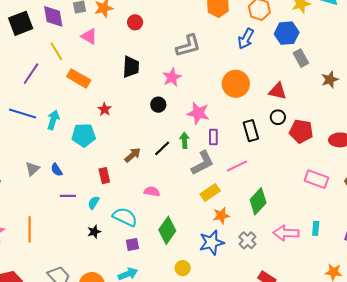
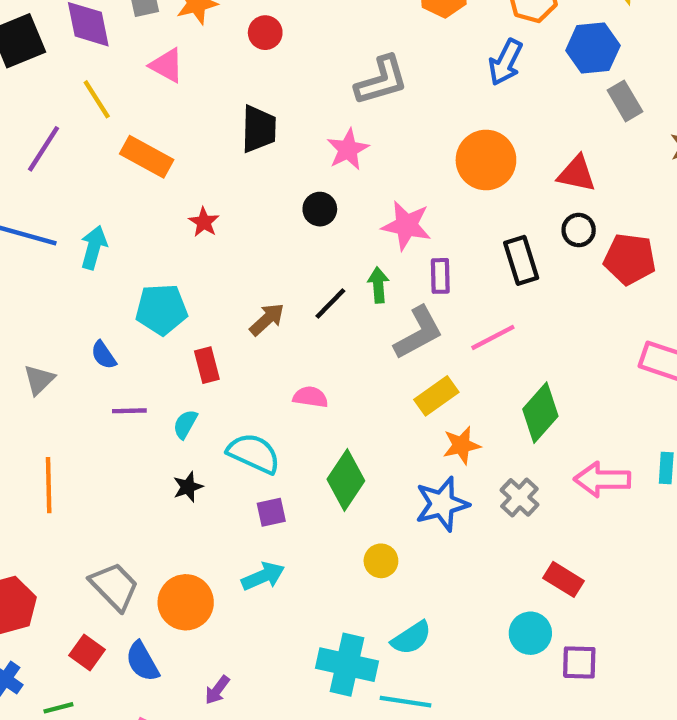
cyan pentagon: (84, 135) -> (162, 309), moved
gray triangle: (32, 169) -> (39, 380), moved

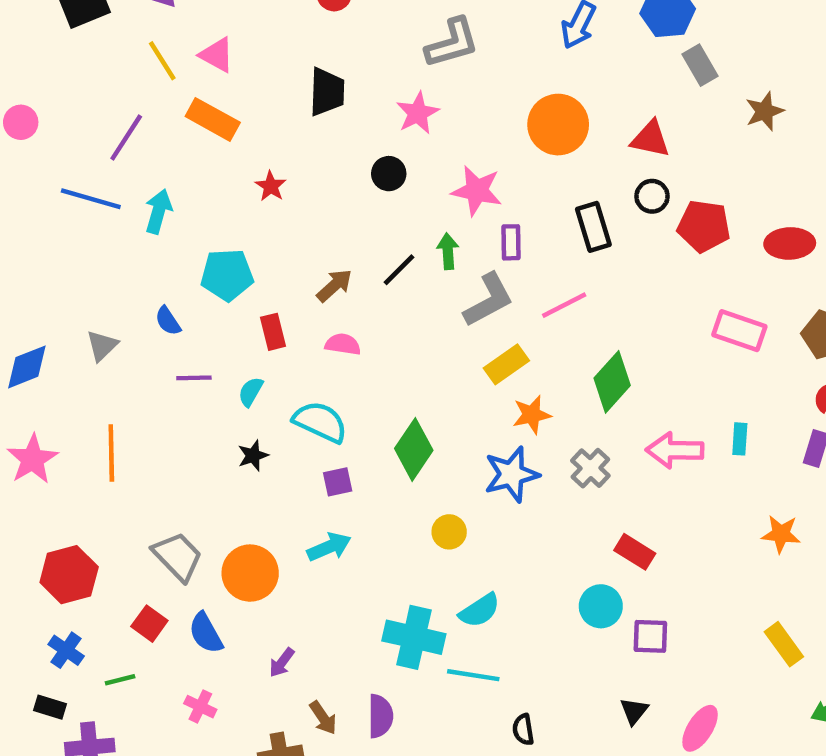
pink triangle: (167, 65) -> (217, 55), moved
purple line: (44, 149) -> (126, 138), moved
pink semicircle: (310, 397) -> (343, 344), moved

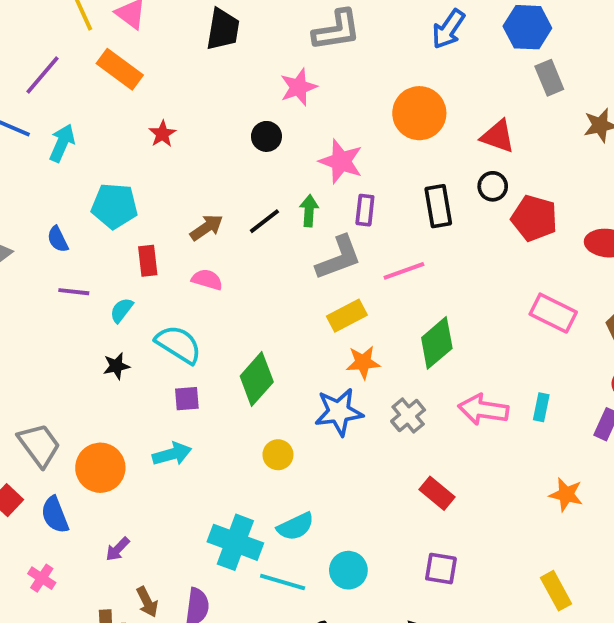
black trapezoid: (327, 92) -> (223, 29), moved
cyan circle: (601, 606) -> (348, 570), moved

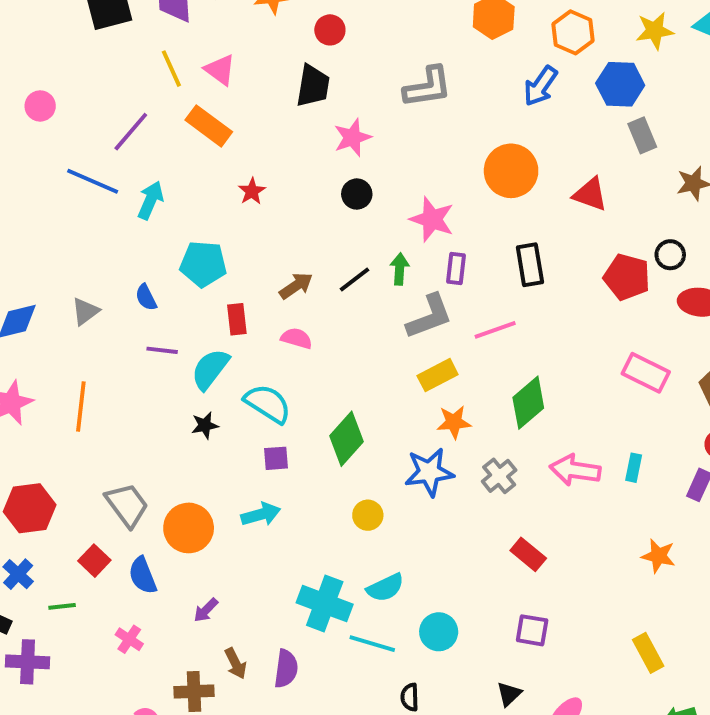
pink star: (299, 87) -> (352, 137), moved
black circle: (493, 186) -> (670, 255), moved
cyan semicircle: (122, 310) -> (210, 369), size x1.6

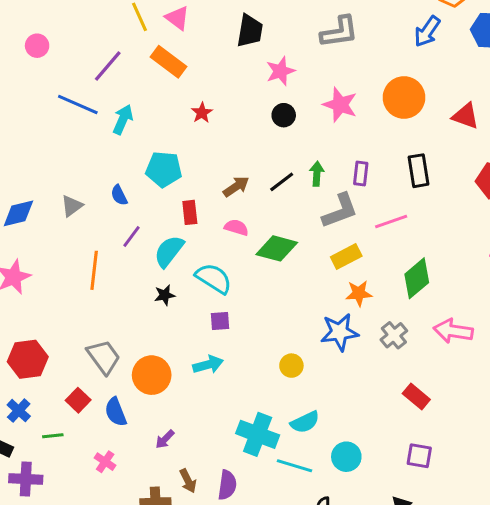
pink star: (432, 219) -> (340, 105), moved
purple line: (162, 350) -> (131, 237), turned -60
orange line: (81, 407) -> (94, 270), moved
green diamond: (346, 439) -> (277, 248), moved, turned 63

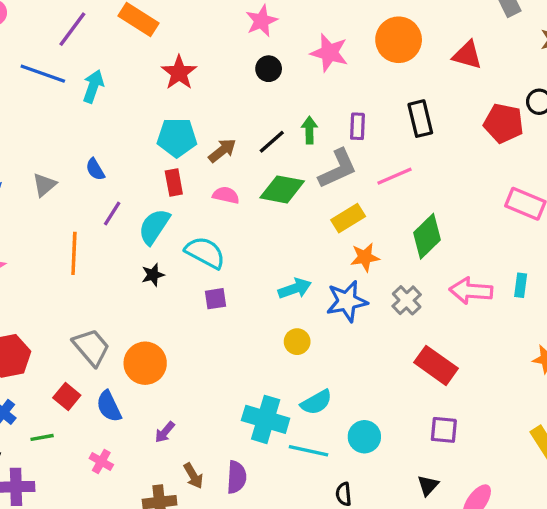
red star: (202, 113) -> (179, 73), size x1.5
cyan pentagon: (164, 169) -> (177, 138), moved
green diamond: (277, 248) -> (282, 189), moved
cyan arrow: (208, 365) -> (295, 289), moved
red rectangle: (416, 397) -> (436, 365), size x1.4

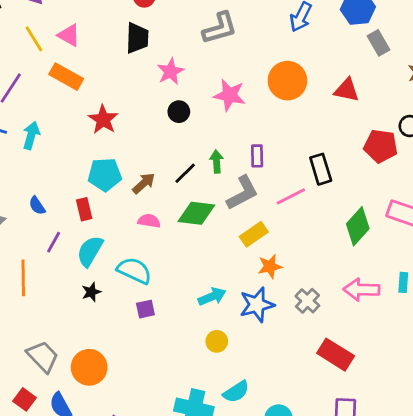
black rectangle: (420, 119) -> (321, 169), moved
red rectangle: (174, 183) -> (84, 209), moved
green diamond: (427, 236) -> (358, 226), moved

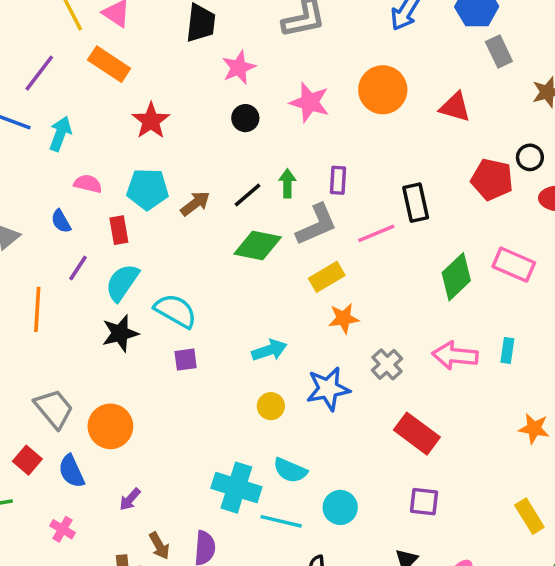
pink semicircle: (149, 221) -> (88, 184), moved
black star: (91, 292) -> (120, 333), size x1.5
blue star: (257, 305) -> (328, 389), moved
cyan semicircle: (236, 392) -> (290, 470), turned 52

